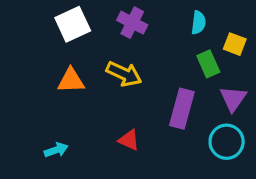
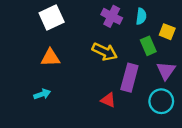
purple cross: (132, 23) -> (112, 16), moved
yellow arrow: (124, 74) -> (105, 52), moved
red triangle: (129, 140) -> (108, 100), moved
cyan arrow: (56, 150) -> (42, 94), moved

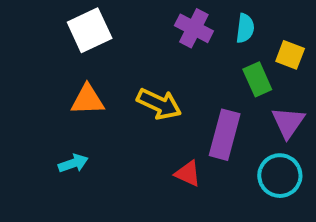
yellow arrow: (105, 52) -> (159, 104), moved

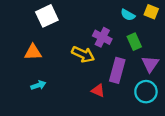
purple cross: (194, 28) -> (102, 37), moved
cyan semicircle: (245, 28) -> (128, 15), turned 112
yellow square: (290, 55) -> (151, 12), moved
orange triangle: (88, 100) -> (33, 52), moved

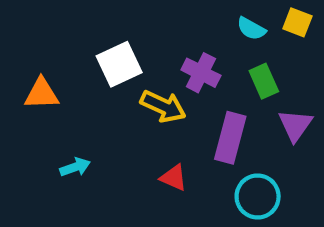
white square: (47, 16) -> (119, 64), moved
orange triangle: (33, 52) -> (42, 94), moved
red triangle: (98, 91) -> (174, 178), moved
cyan circle: (146, 92) -> (258, 196), moved

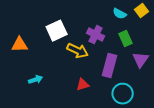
yellow square: (297, 22) -> (142, 11), turned 32
red triangle: (174, 178) -> (83, 85), turned -40

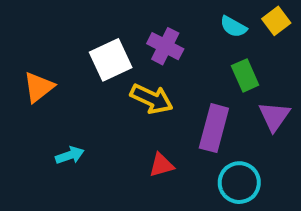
purple cross: (96, 35) -> (165, 46), moved
orange triangle: (20, 45) -> (39, 87), turned -36

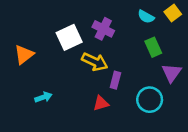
purple rectangle: (214, 128) -> (115, 80), moved, size x0.6
cyan circle: (239, 183) -> (150, 100), moved

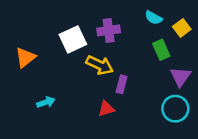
yellow square: (173, 13) -> (182, 28), moved
purple cross: (103, 29) -> (109, 30), turned -35
cyan circle: (150, 100) -> (175, 109), moved

